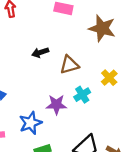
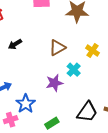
black arrow: (40, 52) -> (15, 44), moved
blue star: (30, 123) -> (26, 104), moved

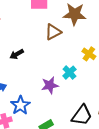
black arrow: (15, 44) -> (17, 54), moved
brown triangle: (57, 48) -> (53, 32), moved

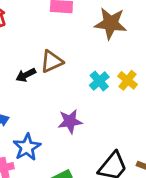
brown triangle: (53, 32) -> (52, 61), moved
cyan cross: (69, 73) -> (99, 81), moved

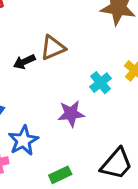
cyan cross: (99, 81) -> (100, 83), moved

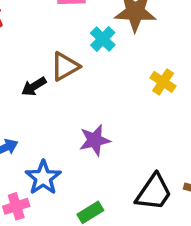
cyan cross: (100, 83) -> (103, 39), moved

